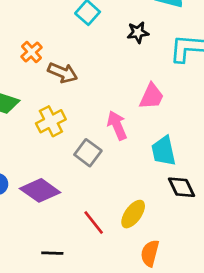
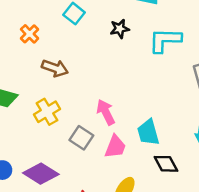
orange cross: (32, 52) -> (30, 34), moved
pink trapezoid: (152, 96) -> (115, 147), moved

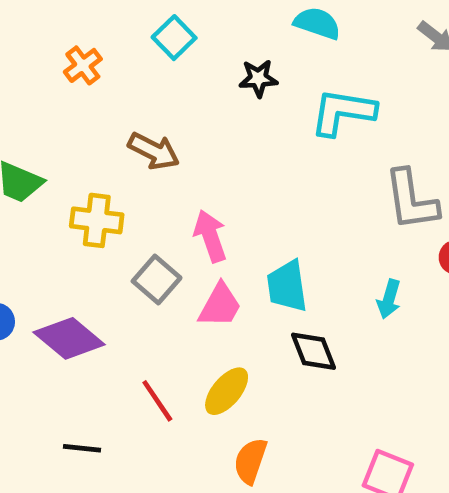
brown arrow: (55, 68) -> (154, 151), moved
yellow cross: (47, 112) -> (97, 220), turned 30

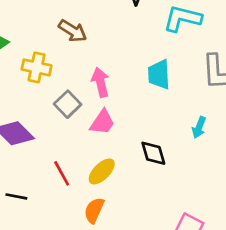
cyan trapezoid: (287, 286) -> (159, 74), moved
orange semicircle: (250, 461) -> (94, 210), moved

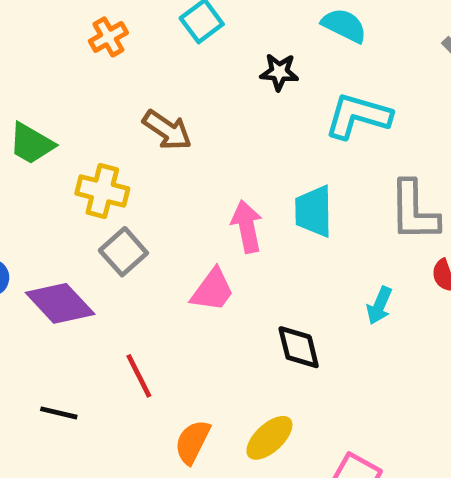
pink arrow: (100, 82) -> (247, 227), moved
gray square: (68, 104) -> (123, 252), moved
yellow ellipse: (102, 171) -> (269, 438), moved

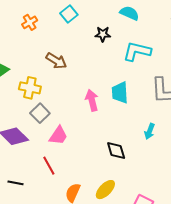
pink trapezoid: (213, 290) -> (58, 136), moved

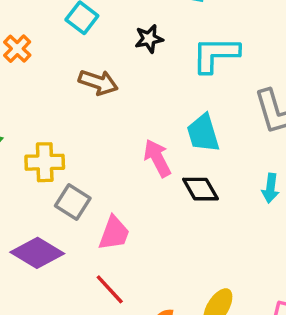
brown arrow: (56, 61) -> (98, 82), moved
black diamond: (116, 151) -> (201, 189), moved

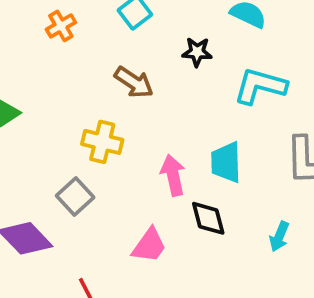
yellow cross: (45, 162) -> (102, 142), moved
pink trapezoid: (114, 233) -> (149, 245), moved

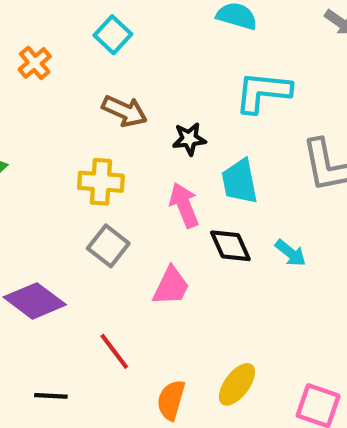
black star: (197, 52) -> (189, 139), moved
gray square: (75, 197) -> (108, 246), moved
cyan arrow: (279, 236) -> (291, 253), moved, turned -64

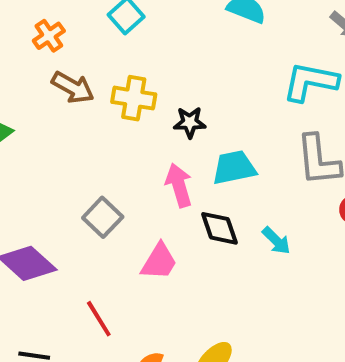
cyan L-shape: (263, 92) -> (310, 82), moved
brown arrow: (125, 111) -> (73, 87), moved
cyan trapezoid: (240, 181) -> (234, 168), turned 84
yellow cross: (101, 182) -> (134, 98), moved

